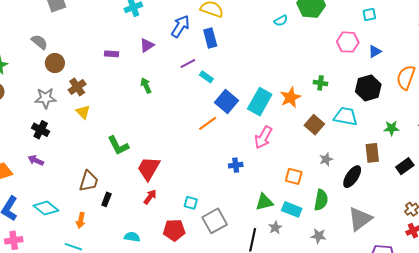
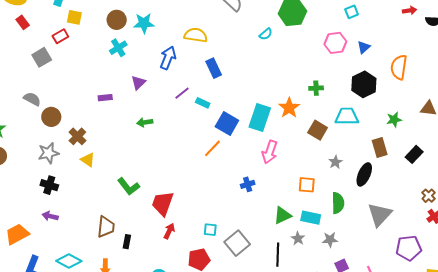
blue rectangle: (210, 38) -> (214, 68), moved
green arrow: (146, 85) -> (145, 122), turned -63
gray star: (319, 236) -> (330, 240), moved

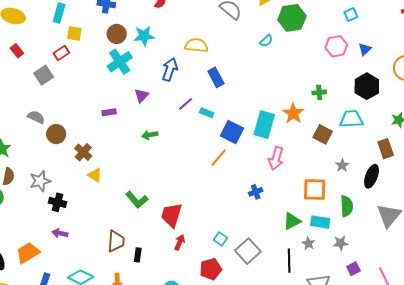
red rectangle: (23, 22) -> (17, 51), moved
cyan cross: (118, 48) -> (120, 62), size x1.4
gray star: (48, 153) -> (40, 181), moved
orange square: (307, 185) -> (315, 189), size x1.4
cyan square: (210, 230) -> (220, 239), turned 32

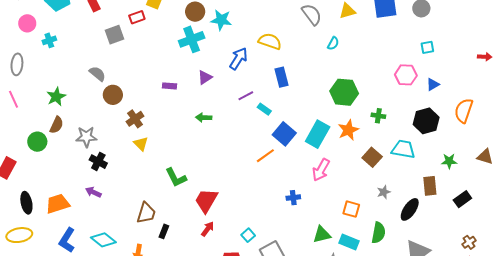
green hexagon: (292, 18) -> (344, 92), moved
cyan semicircle: (266, 41) -> (333, 43), moved, turned -32
orange square: (315, 189) -> (351, 209), size x0.7

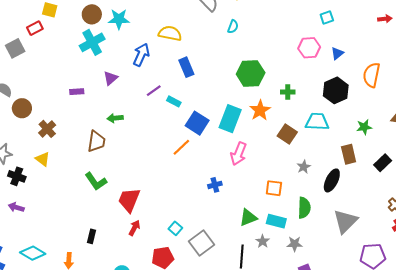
yellow triangle: (141, 144) -> (43, 159), moved
brown trapezoid: (146, 213) -> (96, 141), moved

